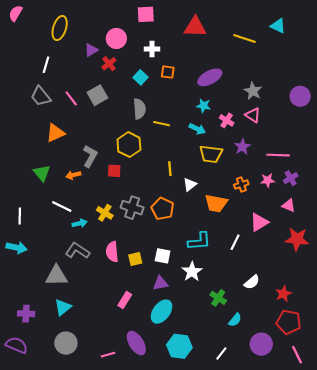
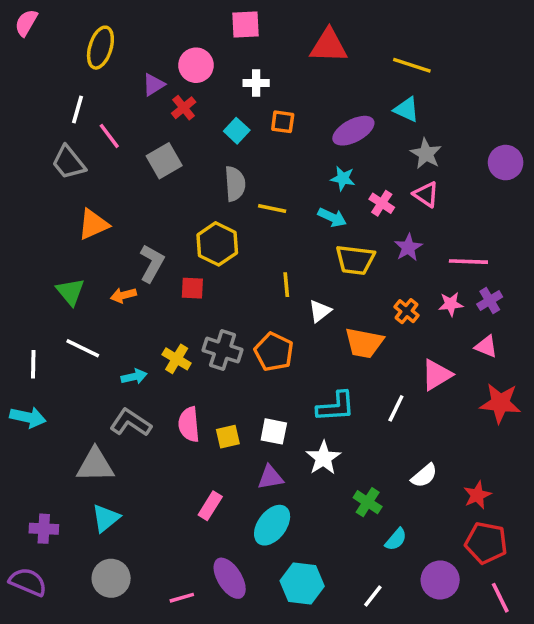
cyan triangle: (278, 26) -> (407, 109), moved
pink line: (71, 98) -> (109, 136), moved
orange cross: (241, 184) -> (407, 311), turned -32
white line: (62, 207) -> (83, 348), moved

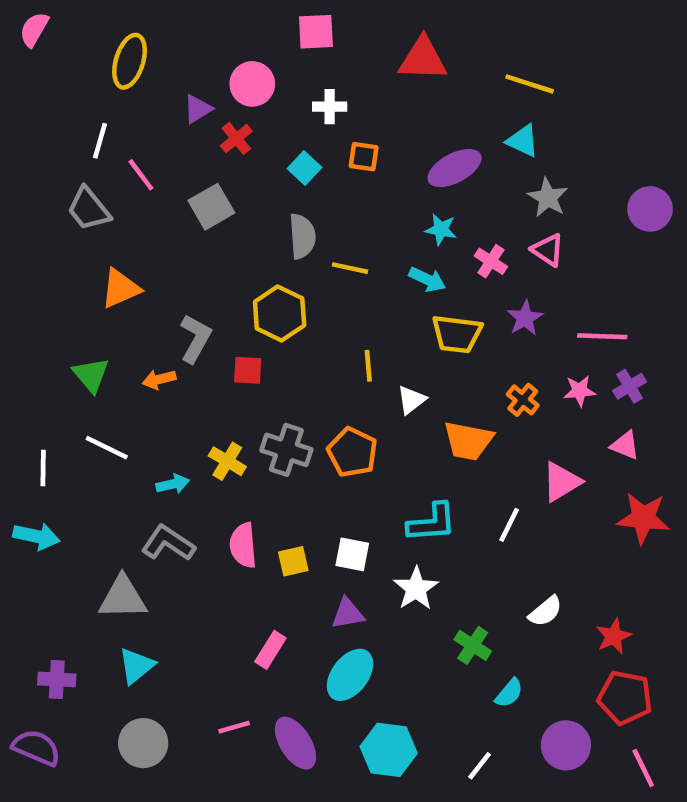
pink line: (182, 598) -> (234, 727), moved

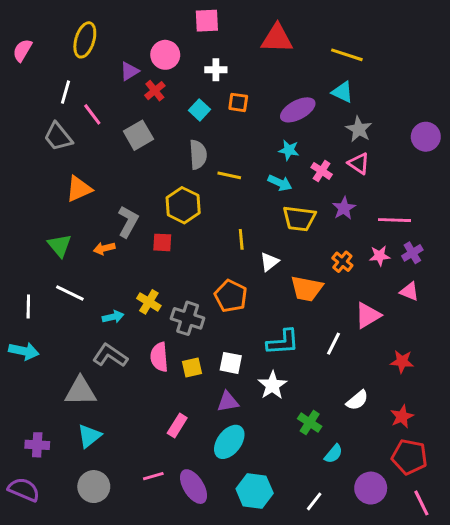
pink semicircle: (34, 29) -> (22, 50), moved
gray cross: (286, 450) -> (188, 318), moved
red star: (643, 518) -> (402, 361), moved, size x0.7

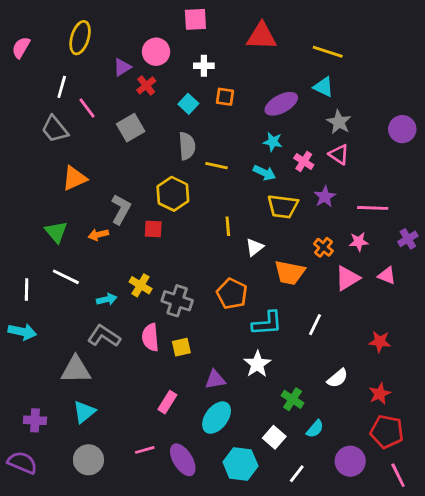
purple cross: (412, 253) -> (408, 239), moved
orange pentagon: (231, 296) -> (232, 294), moved
pink triangle: (368, 315) -> (347, 278), moved
white square: (231, 363) -> (274, 437), moved, turned 30

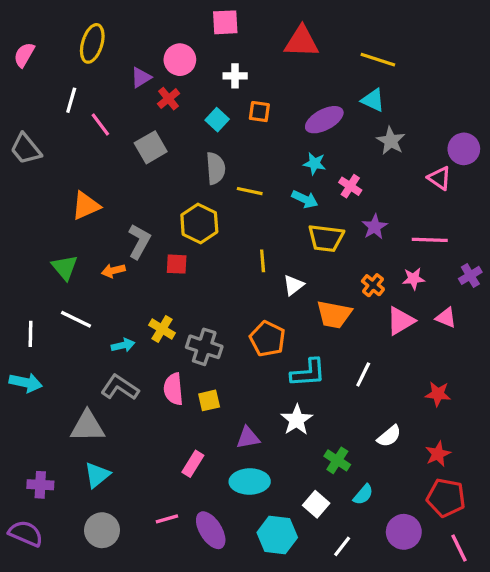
gray trapezoid: (55, 129) -> (26, 149), moved
pink triangle: (339, 154) -> (439, 178), moved
cyan ellipse: (217, 418) -> (250, 482), turned 52

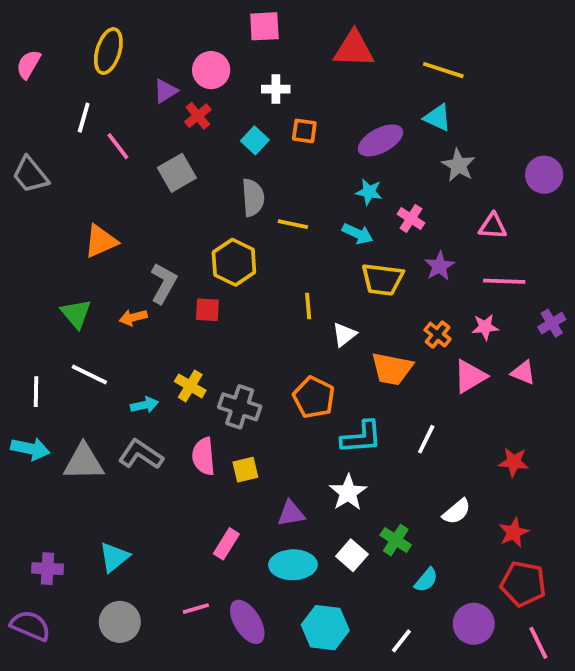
pink triangle: (439, 178) -> (493, 226), moved, turned -30
gray triangle: (87, 426) -> (84, 462), moved
white square: (316, 504) -> (352, 555), moved

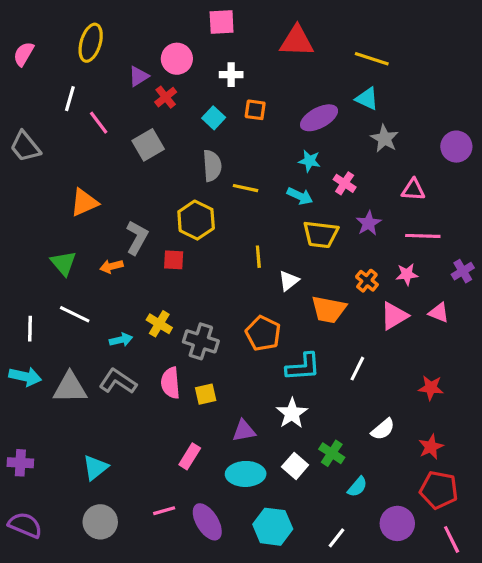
purple cross: (47, 569) -> (20, 463), moved

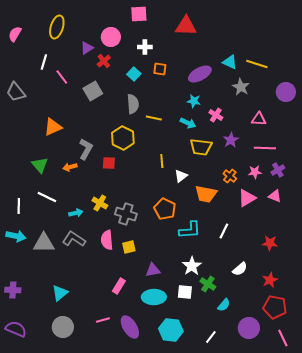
yellow line: (372, 59) -> (257, 64), moved
purple cross: (463, 271) -> (278, 170), moved
white star: (292, 413) -> (192, 266), moved
white square: (295, 466) -> (185, 292), turned -35

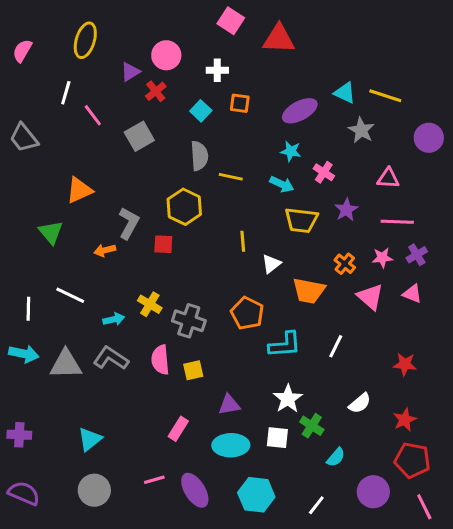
pink square: (139, 14) -> (231, 21), moved, turned 36
green triangle: (40, 165) -> (51, 232), moved
pink triangle: (247, 198) -> (370, 297), turned -48

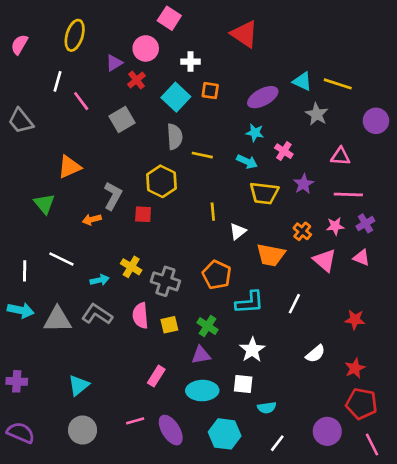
pink square: (231, 21) -> (169, 18), moved
red triangle: (279, 39) -> (244, 34), turned 32
cyan square: (201, 111) -> (176, 97), size x1.5
green cross: (312, 426) -> (208, 326), moved
cyan semicircle: (336, 457) -> (267, 408), moved, turned 42

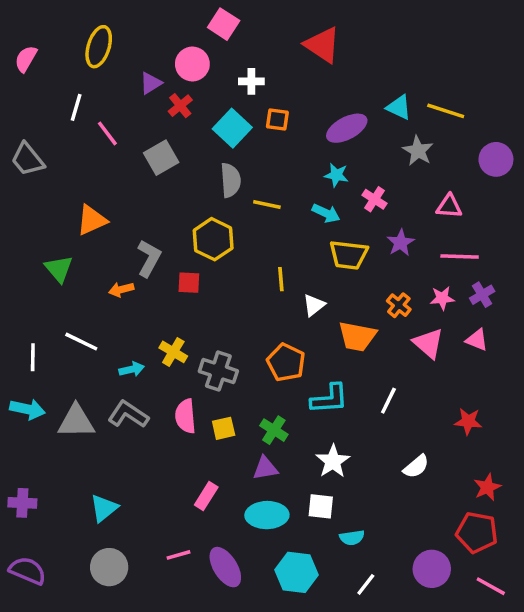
red star: (355, 368) -> (487, 487), moved
pink line: (372, 445) -> (491, 586), turned -35

